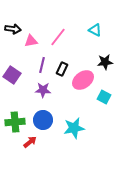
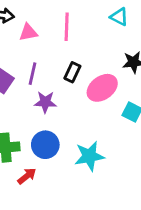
pink line: (58, 37) -> (67, 27), turned -36
purple line: (42, 65) -> (33, 74), moved

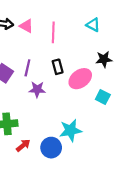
pink triangle: (28, 32) -> (26, 26), moved, turned 40
black rectangle: (72, 72) -> (58, 67), turned -40
blue circle: (45, 145) -> (51, 148), moved

